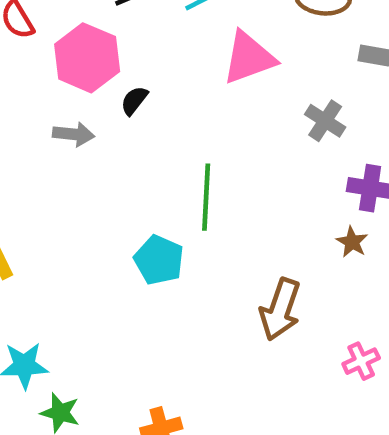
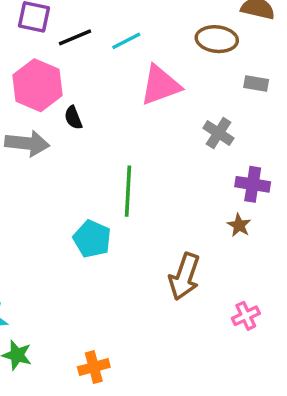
black semicircle: (134, 101) -> (73, 118), turned -60
gray arrow: (74, 134) -> (27, 143), size x1.4

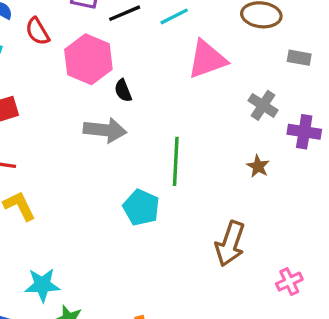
gray arrow: (27, 143) -> (105, 130), moved
purple cross: (253, 184) -> (304, 132), moved
brown star: (239, 225) -> (258, 166), moved

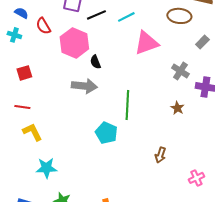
gray rectangle: (299, 58) -> (202, 42), turned -56
brown arrow: (230, 244) -> (160, 155), size x0.6
cyan star: (42, 285) -> (46, 168), moved

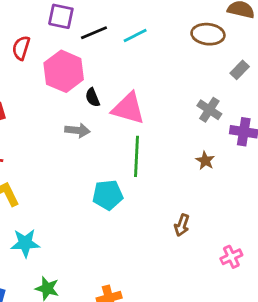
red semicircle: (43, 26) -> (21, 48), turned 48
pink triangle: (146, 43) -> (128, 108), moved, turned 36
gray arrow: (84, 86) -> (77, 130), size x0.7
cyan pentagon: (106, 133) -> (108, 195), turned -30

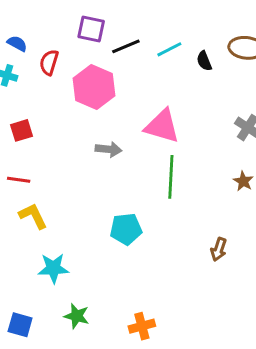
black semicircle: (93, 97) -> (204, 61), moved
cyan pentagon: (108, 195) -> (126, 229), moved

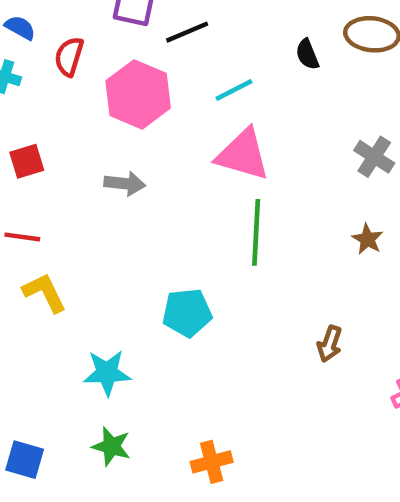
cyan line: (169, 49) -> (234, 90), moved
gray arrow: (109, 149) -> (125, 183), moved
cyan star: (53, 268) -> (107, 373), moved

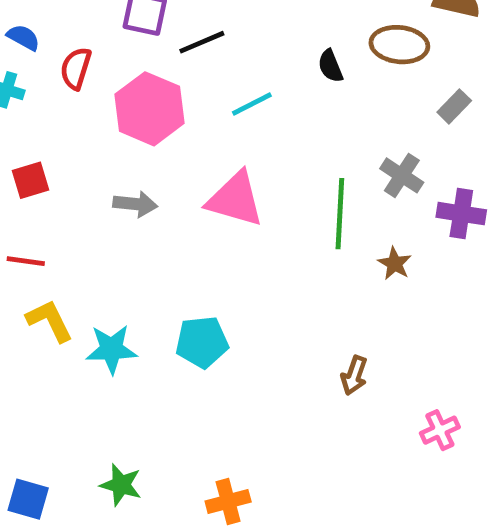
pink triangle: (243, 155) -> (235, 199), moved
green line: (256, 232) -> (340, 214), moved
cyan star: (107, 373) -> (111, 349), moved

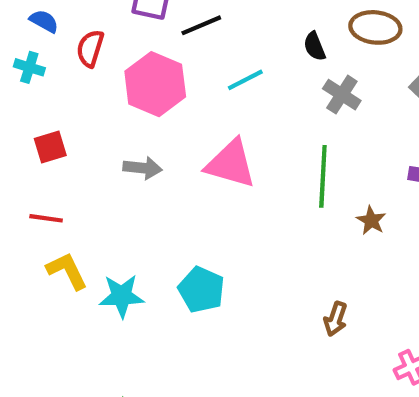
gray cross: (402, 175) -> (342, 95), moved
cyan pentagon: (202, 342) -> (201, 290), turned 30

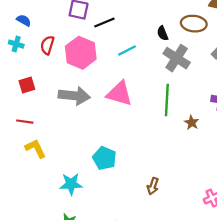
red semicircle: (90, 48) -> (47, 45), moved
gray cross: (342, 95) -> (177, 58), size x1.4
gray arrow: (143, 168) -> (74, 96), size x1.6
cyan star: (122, 296) -> (71, 184), moved
brown arrow: (336, 319) -> (153, 186), moved

